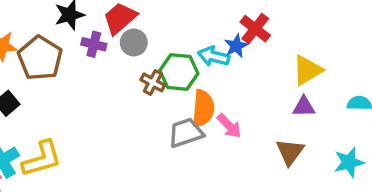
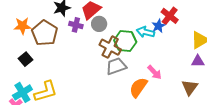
brown cross: (153, 82) -> (110, 47), size x1.5
orange semicircle: (203, 108) -> (138, 87), moved, turned -150
gray trapezoid: (186, 133) -> (116, 66), moved

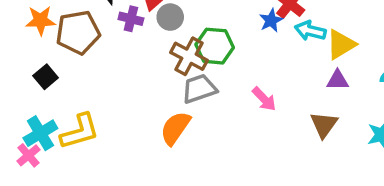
cyan arrow: (145, 32) -> (310, 31), moved
brown pentagon: (45, 33) -> (78, 32), turned 30
orange semicircle: (138, 87) -> (175, 128), moved

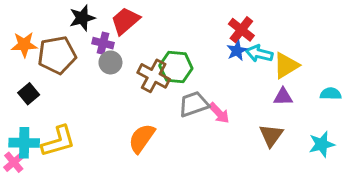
gray circle: (170, 17) -> (110, 62), moved
blue star: (271, 20) -> (237, 51), moved
gray trapezoid: (199, 89) -> (194, 104), moved
cyan cross: (40, 133) -> (24, 143), turned 32

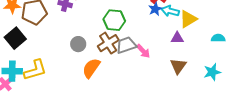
gray circle: (110, 62) -> (78, 44), moved
brown cross: (154, 76) -> (108, 43), moved, turned 30
black square: (29, 94) -> (15, 38), size x1.5
purple triangle: (283, 97) -> (177, 38), moved

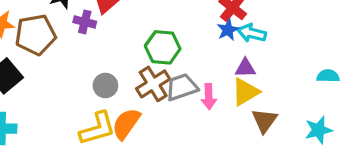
yellow triangle: (188, 19) -> (245, 92), moved
purple triangle: (177, 38) -> (245, 68), moved
pink arrow: (143, 51) -> (209, 97), turned 42
yellow L-shape: (35, 70) -> (97, 128), moved

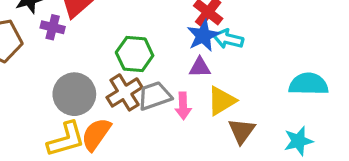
blue star: (228, 30) -> (203, 36), size x1.4
purple triangle: (245, 68) -> (200, 67), moved
cyan semicircle: (328, 76) -> (308, 84), size x1.6
gray circle: (105, 86) -> (74, 94), size x1.6

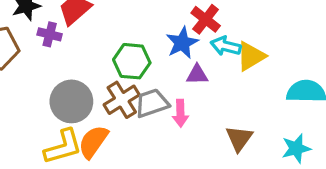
blue star: (203, 36) -> (182, 43), moved
yellow triangle: (222, 101) -> (251, 56), moved

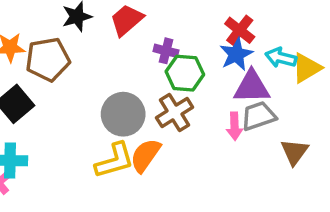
red cross: (206, 19) -> (240, 30), moved
purple cross: (50, 34) -> (166, 51), moved
purple triangle: (197, 75) -> (252, 87), size x1.6
gray trapezoid: (152, 103) -> (259, 116), moved

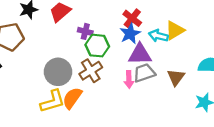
yellow triangle: (306, 68) -> (175, 30), moved
brown triangle: (294, 152) -> (176, 77), moved

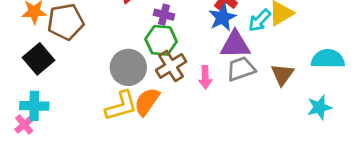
cyan arrow: (158, 36) -> (259, 20), turned -60
green hexagon: (97, 46) -> (161, 40), moved
pink arrow: (129, 79) -> (205, 77), moved

